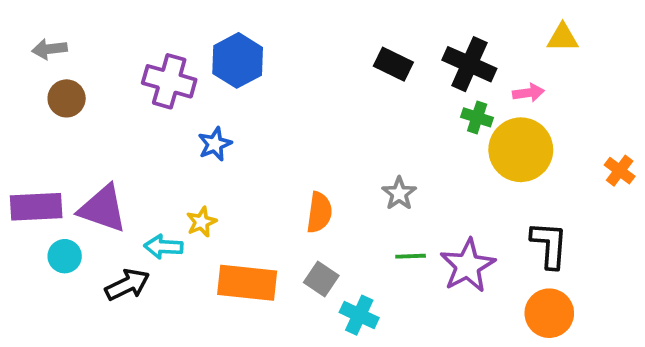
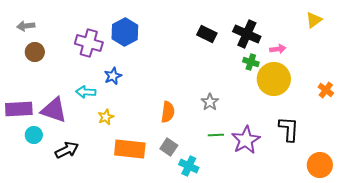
yellow triangle: (563, 38) -> (314, 20), moved, turned -36
cyan arrow: (163, 247) -> (86, 92), moved
orange circle: (549, 313) -> (320, 165), moved

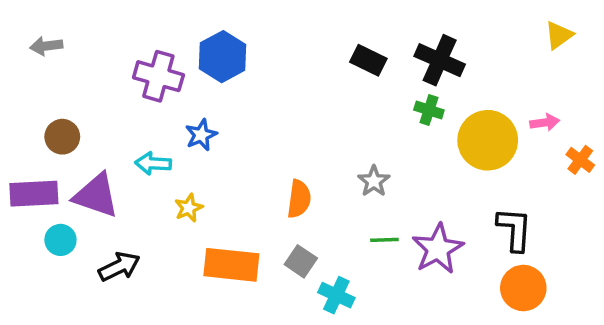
pink arrow: (278, 49) -> (545, 122), moved
brown circle: (35, 52) -> (62, 137), moved
green cross: (251, 62) -> (429, 110), moved
orange circle: (320, 165) -> (523, 288), moved

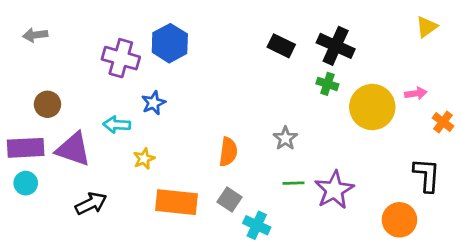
black L-shape: (514, 229) -> (427, 175), moved
cyan circle: (60, 240) -> (26, 183), moved

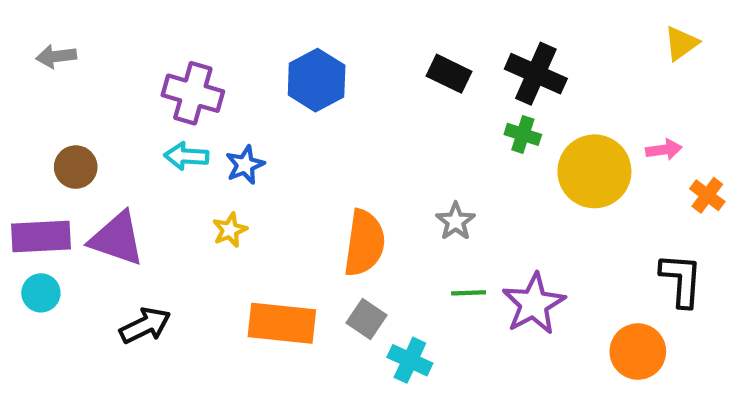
blue hexagon: (170, 43) -> (317, 80), moved
cyan arrow: (117, 125) -> (186, 156), moved
orange semicircle: (228, 152) -> (364, 243), size x1.4
yellow star: (144, 159) -> (230, 230), moved

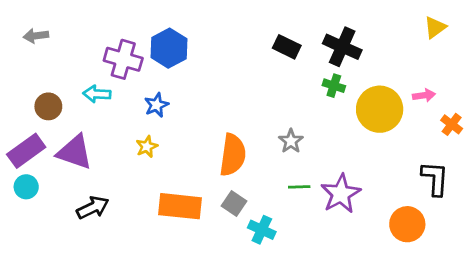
blue hexagon: (317, 80) -> (169, 48), moved
cyan arrow: (186, 156) -> (97, 94), moved
purple rectangle: (41, 236) -> (26, 151), turned -33

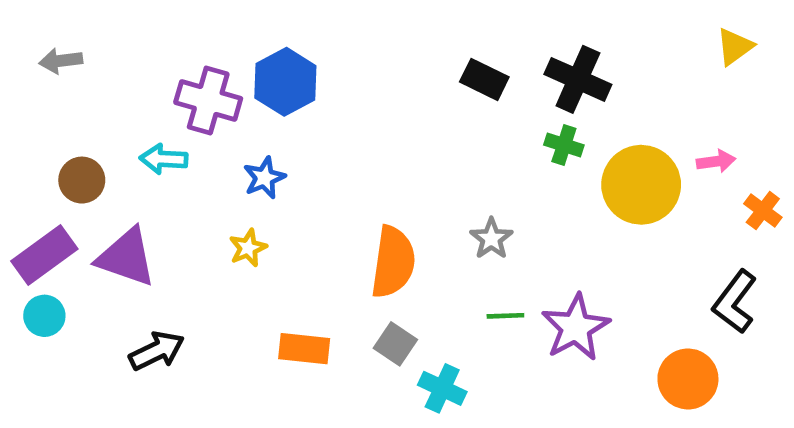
black L-shape: (435, 178) -> (735, 302), turned -147
orange rectangle: (180, 206) -> (304, 349), size x0.7

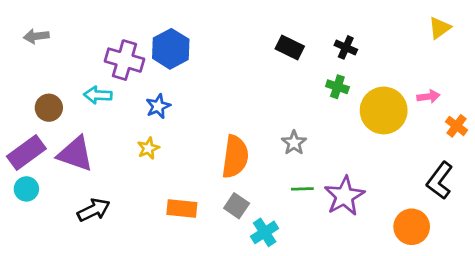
black cross: (578, 79) -> (346, 47), size x0.6
cyan cross: (442, 388) -> (265, 232), turned 32

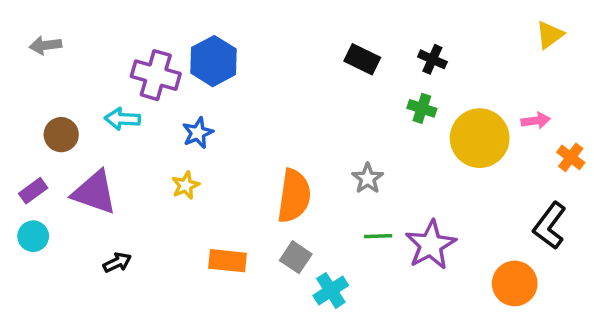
purple rectangle: (26, 153) -> (33, 191), size x0.6
black arrow: (94, 210) -> (117, 262), size x0.7

